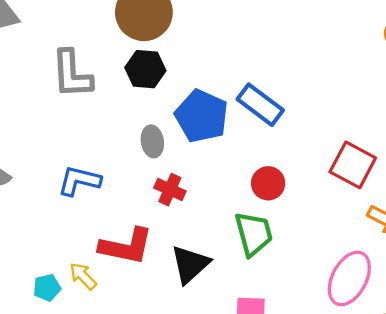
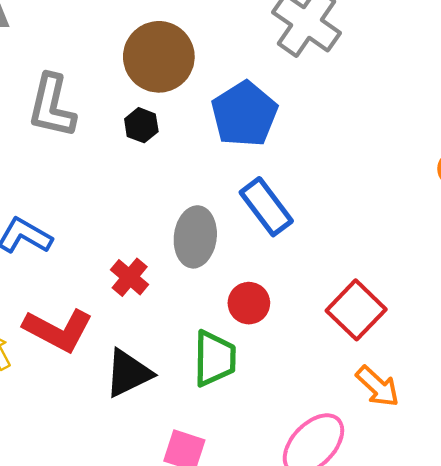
black hexagon: (145, 69) -> (141, 125), size x0.7
blue pentagon: (202, 116) -> (244, 114), moved
gray ellipse: (152, 141) -> (195, 237), moved, size x1.5

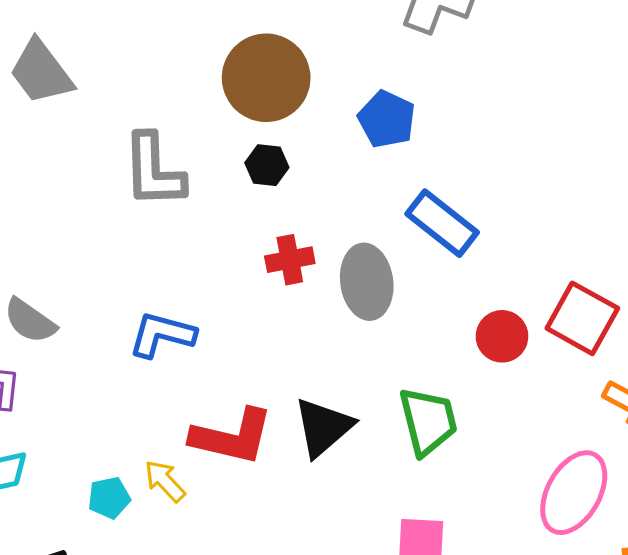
blue pentagon: (244, 114) -> (387, 119), size x0.7
red cross: (130, 277) -> (290, 260), moved, turned -36
red circle: (249, 303) -> (502, 336), moved
black triangle: (128, 373) -> (323, 427), moved

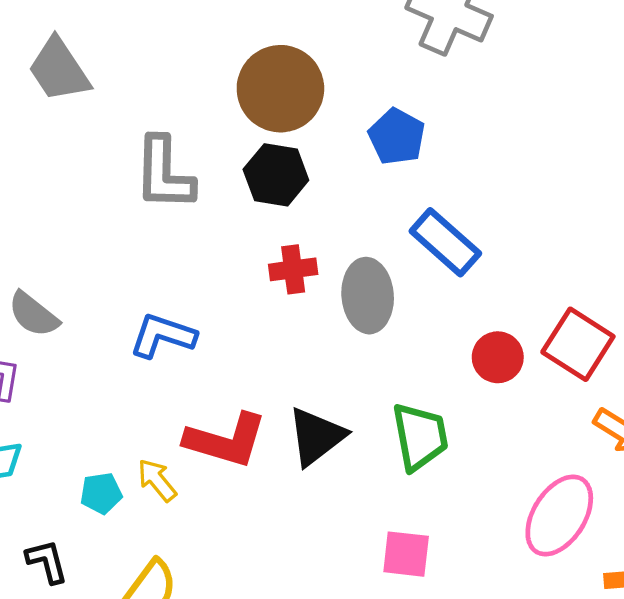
black hexagon: (267, 165) -> (276, 175), size x1.5

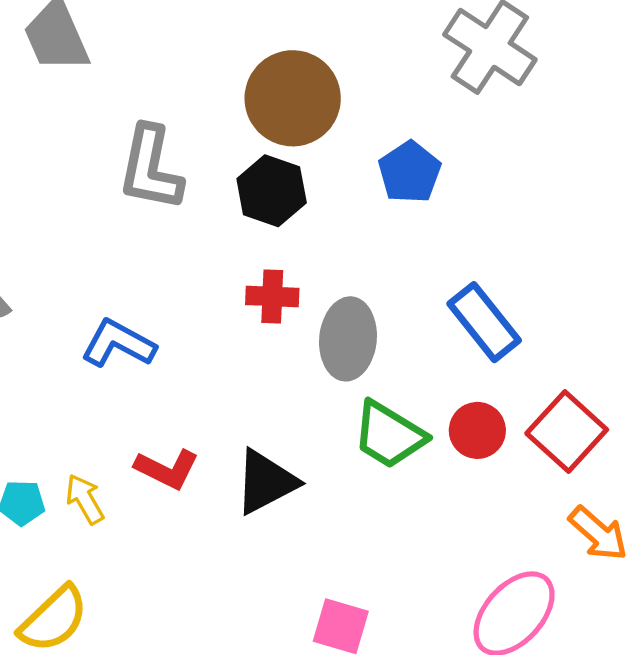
blue rectangle: (445, 242) -> (484, 322), moved
green trapezoid: (420, 437) -> (389, 435), moved, turned 122
red L-shape: (226, 440) -> (167, 469), size x0.7

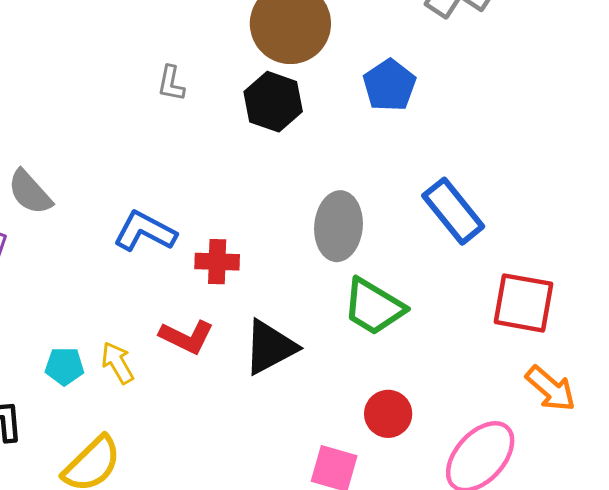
gray L-shape: (151, 168) -> (171, 83), size x0.5
red cross: (272, 296) -> (217, 262), moved
red circle: (477, 430) -> (388, 414), moved
red square: (567, 431) -> (523, 303), turned -32

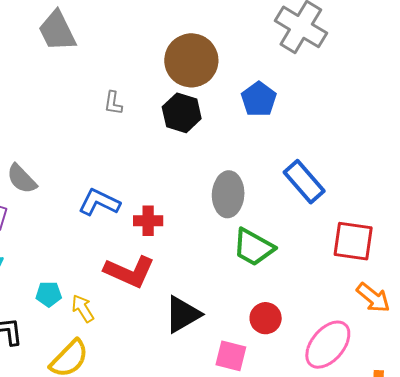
red L-shape: (187, 337) -> (129, 272), size x1.4
black triangle: (270, 347) -> (183, 314), moved
yellow arrow: (118, 363) -> (83, 308), moved

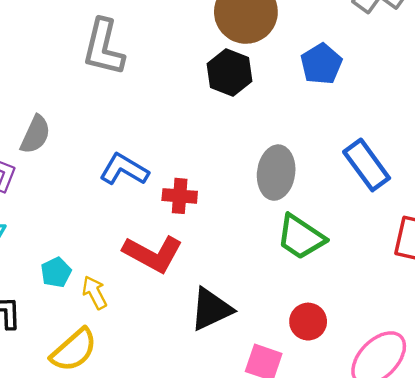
gray L-shape: (113, 103) -> (104, 47), moved, size x2.0
gray semicircle: (22, 179) -> (35, 135), turned -116
cyan pentagon: (49, 294) -> (56, 272), turned -30

